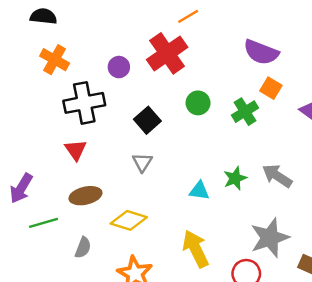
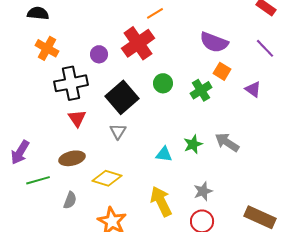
black square: (147, 120) -> (122, 97), size x1.5
red triangle: (76, 150) -> (77, 118), moved
gray star: (270, 238) -> (203, 191), moved, size x0.6

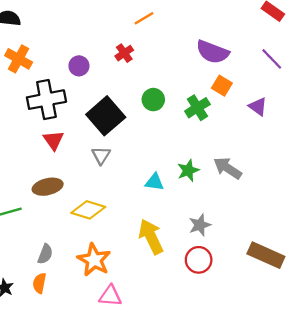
red cross: (138, 43) -> (124, 53), size x0.5
gray semicircle: (70, 200) -> (45, 254), moved

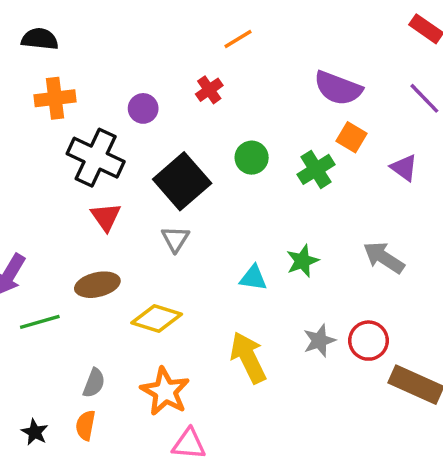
orange cross: (19, 59) -> (55, 98), turned -36
black cross: (46, 100) -> (96, 158), turned 36
gray arrow: (228, 168) -> (384, 258), moved
red circle: (199, 260) -> (368, 341), moved

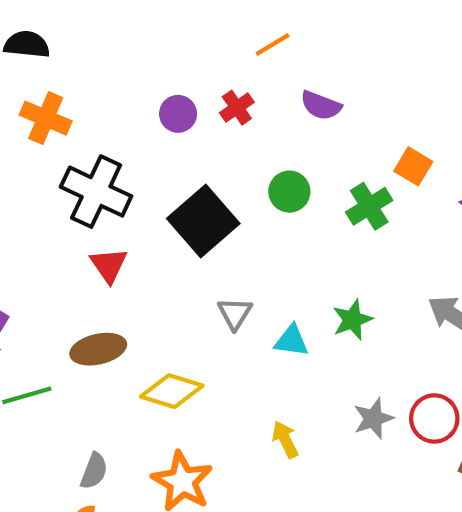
purple semicircle: (338, 88) -> (321, 105), moved, size x0.7
orange cross: (55, 98) -> (46, 118), turned 30
purple circle: (143, 108) -> (178, 114), moved
gray triangle: (175, 239) -> (235, 313), moved
yellow arrow: (248, 358) -> (285, 439), size x0.6

